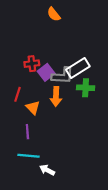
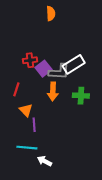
orange semicircle: (54, 14) -> (51, 13), turned -144
green cross: (86, 88) -> (81, 96), moved
orange triangle: (33, 107) -> (26, 110), moved
purple line: (27, 132) -> (34, 125), moved

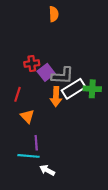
white rectangle: (74, 64) -> (74, 89), moved
green cross: (81, 96) -> (92, 89), moved
purple line: (34, 125) -> (36, 143), moved

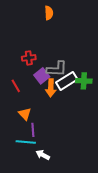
purple square: (46, 72) -> (42, 76), moved
red line: (17, 94) -> (16, 86), turned -48
orange triangle: (27, 116) -> (25, 114), moved

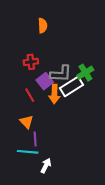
orange semicircle: (49, 13) -> (43, 26), moved
green cross: (84, 81) -> (85, 73), moved, turned -35
red line: (16, 86) -> (30, 95), moved
white arrow: (43, 155) -> (46, 166), turned 88

